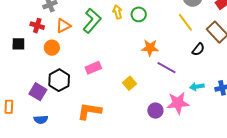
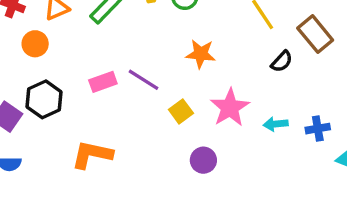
purple line: (166, 68) -> (143, 80), moved
yellow square: (129, 83) -> (181, 111), moved
pink star: (178, 103) -> (230, 108), moved, turned -30

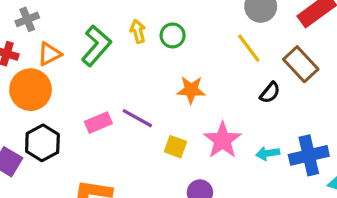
orange circle: (35, 44) -> (31, 90), size x1.6
yellow square: (181, 111) -> (175, 147), turned -30
blue cross: (318, 129) -> (309, 155), size x1.6

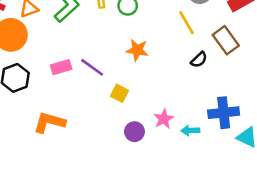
pink star: (223, 140) -> (164, 119), moved, size x0.7
cyan arrow: (268, 153) -> (190, 131), moved

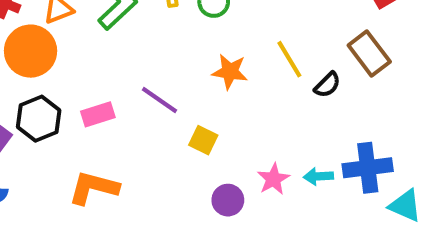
yellow line: (186, 23) -> (289, 59), moved
pink rectangle: (61, 67) -> (98, 114), moved
cyan arrow: (190, 131) -> (318, 176), moved

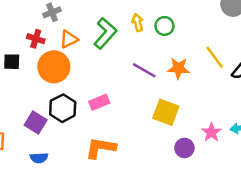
purple line: (160, 100) -> (144, 70), moved
yellow square: (203, 140) -> (166, 112), size x1.5

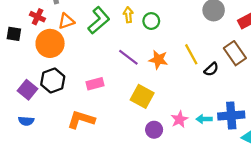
pink rectangle: (99, 102) -> (95, 84), moved

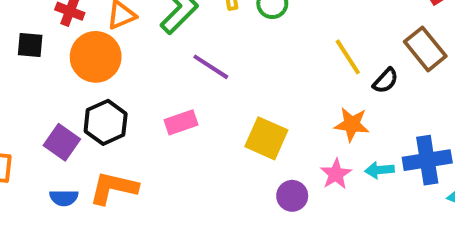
purple line: (128, 57) -> (211, 67), moved
orange star: (158, 60) -> (352, 124), moved
orange L-shape: (81, 120) -> (114, 188), moved

